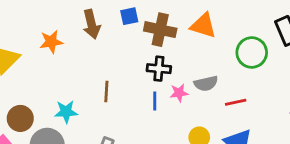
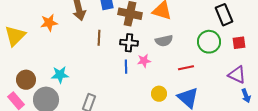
green circle: (252, 52) -> (209, 42), moved
gray semicircle: (206, 83) -> (164, 41), moved
brown line: (106, 92) -> (99, 38), moved

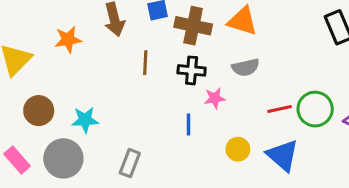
green circle: (209, 42) -> (315, 109), moved
blue line: (126, 67) -> (188, 124), moved
brown circle: (26, 80) -> (39, 111), moved

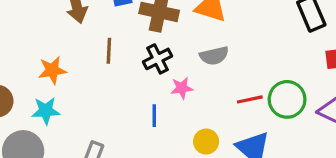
orange star: (68, 40) -> (52, 70), moved
black cross: (192, 70) -> (157, 59), turned -32

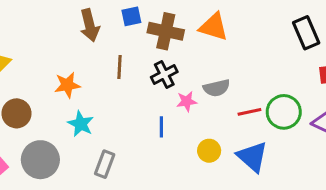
gray semicircle: (214, 56) -> (217, 88), moved
cyan star: (46, 111) -> (81, 124), moved, turned 30

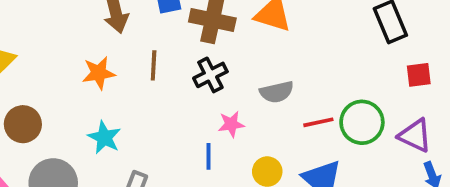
orange star: (67, 85) -> (99, 73), moved
pink star: (187, 101) -> (231, 124), moved
blue line: (161, 127) -> (209, 156), moved

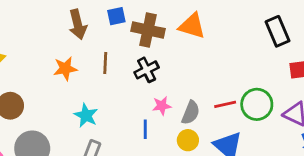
gray semicircle: (277, 92) -> (191, 113), moved, turned -55
cyan star: (104, 137) -> (86, 115), moved

